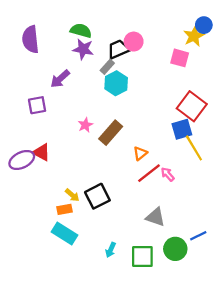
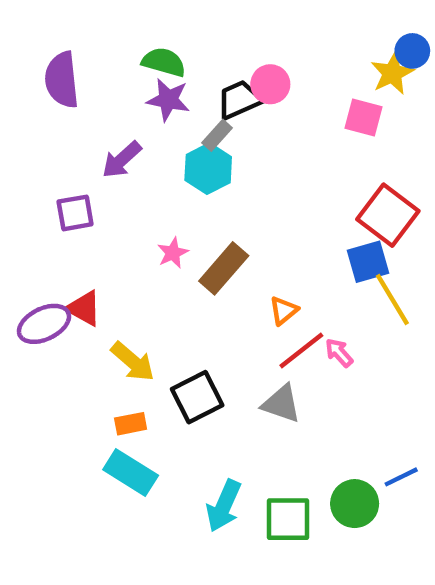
cyan hexagon: (116, 83) -> (208, 169), moved
yellow arrow: (72, 195) -> (133, 362), moved, size x1.5
gray triangle: (156, 217) -> (281, 404), moved
cyan arrow: (111, 250) -> (224, 506), size x1.6

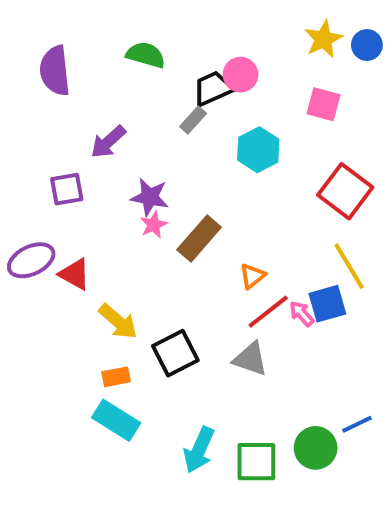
yellow star: (392, 73) -> (323, 39), moved
purple star: (168, 100) -> (150, 197), moved
cyan hexagon: (208, 169) -> (258, 150), moved
blue square: (368, 262) -> (327, 304), moved
purple ellipse: (44, 324) -> (31, 260), moved

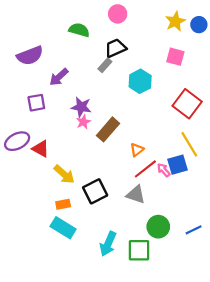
purple semicircle: (55, 71) -> (30, 56), moved, turned -105
pink circle: (241, 75) -> (118, 14), moved
green circle: (316, 448) -> (158, 227), moved

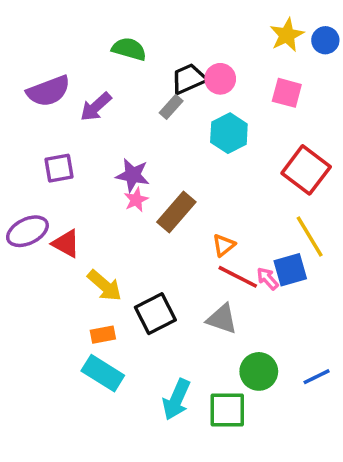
pink circle: (118, 14) -> (220, 79), moved
purple arrow: (59, 77) -> (96, 107), moved
red line: (145, 169) -> (238, 277), turned 65

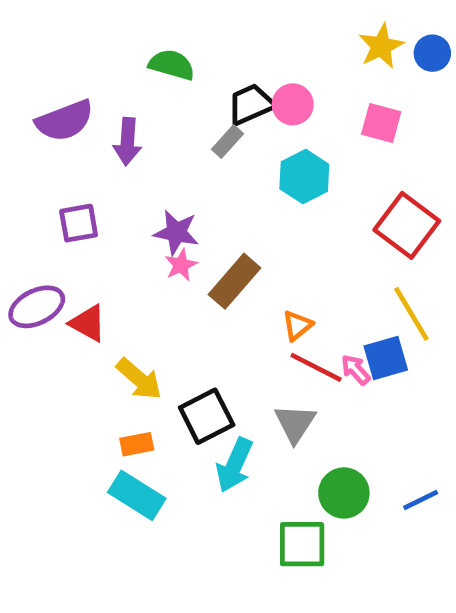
purple arrow: (96, 107) -> (127, 142), turned -44
gray triangle: (222, 319) -> (295, 423), turned 44
cyan arrow: (176, 399) -> (235, 465), moved

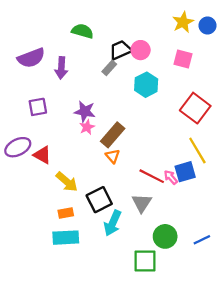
orange triangle: (297, 325) -> (113, 156), moved, turned -32
cyan rectangle: (137, 495) -> (66, 238), turned -35

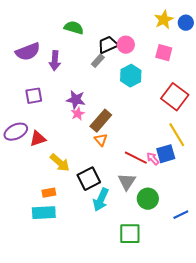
red triangle: (42, 155) -> (38, 139), turned -48
orange rectangle: (66, 213) -> (49, 193), moved
green circle: (165, 236) -> (148, 199), moved
cyan rectangle: (66, 238) -> (44, 213), moved

